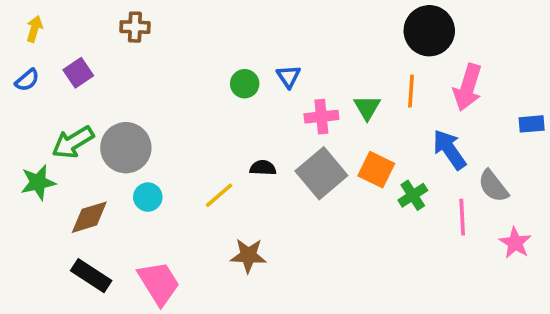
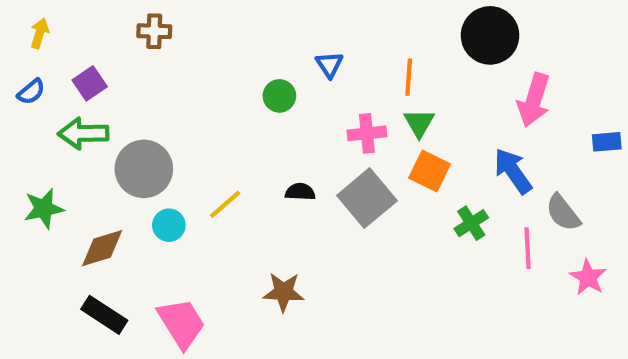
blue triangle: (289, 76) -> (329, 65), moved
orange line: (411, 91) -> (409, 77), moved
green arrow: (73, 142) -> (83, 133), moved, turned 30
orange square: (376, 170) -> (430, 171), moved
yellow line: (219, 195) -> (225, 204), moved

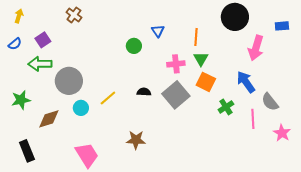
brown cross: (154, 31) -> (74, 15), turned 35
blue rectangle: (607, 142) -> (282, 26), moved
black rectangle: (104, 315) -> (27, 151), moved, turned 35

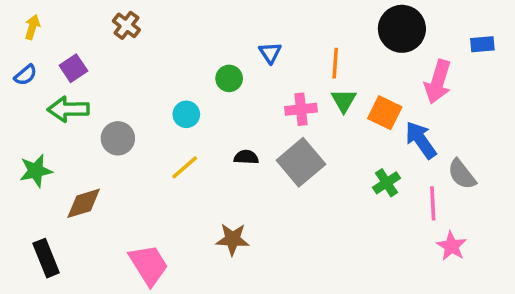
gray circle: (69, 81) -> (118, 138), size x0.7
orange square: (206, 82) -> (385, 113), moved
cyan circle: (81, 108) -> (186, 114), moved
pink star: (282, 133) -> (452, 246), moved

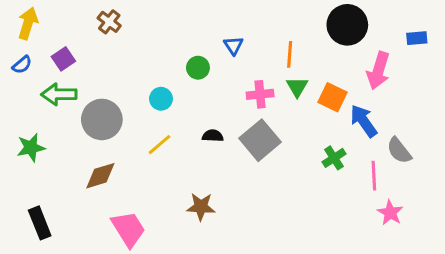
yellow arrow: (32, 27) -> (28, 23), size x1.5
gray circle: (118, 138) -> (102, 119), size x1.4
brown diamond: (84, 203) -> (100, 176), moved

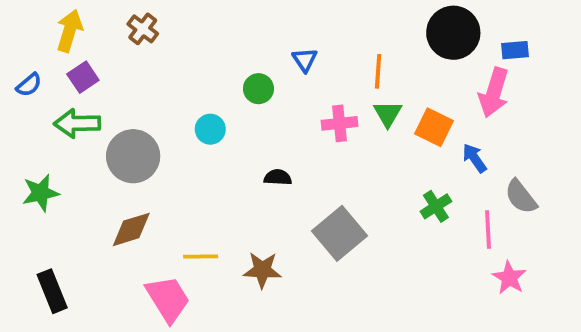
yellow arrow: (28, 23) -> (69, 31), moved
blue rectangle: (417, 38) -> (515, 50), moved
blue arrow: (364, 121) -> (475, 158), size x0.7
gray square: (260, 140) -> (339, 233), moved
yellow line: (160, 145) -> (201, 256), moved, turned 40

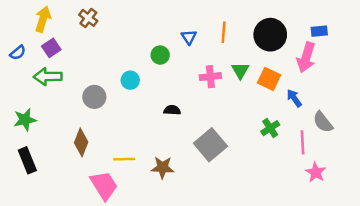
black circle: (453, 33) -> (270, 35), moved
orange line: (378, 71) -> (224, 32), moved
gray circle: (133, 156) -> (94, 97), moved, size x0.7
brown diamond: (131, 229) -> (81, 142), turned -52
black rectangle: (52, 291) -> (27, 160), moved

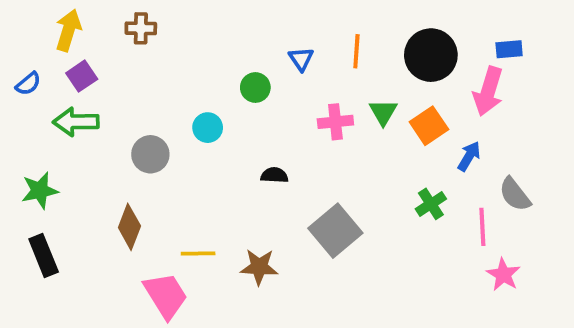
brown cross: (88, 18) -> (141, 28), turned -36
orange square: (269, 79) -> (429, 126), turned 30
blue arrow: (294, 98) -> (469, 156), turned 66

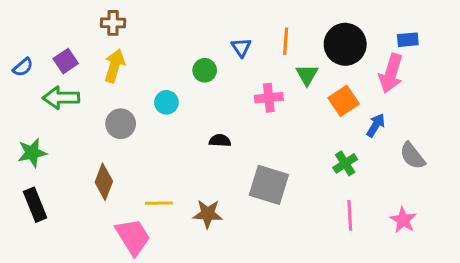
yellow arrow: (68, 30) -> (115, 66), moved
green triangle: (383, 112) -> (307, 75), moved
pink line: (482, 227) -> (350, 215), moved
gray square: (335, 231) -> (269, 185), turned -33

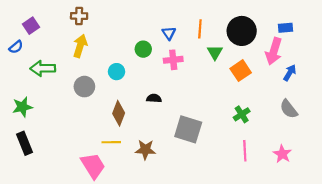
purple square: (66, 61) -> (31, 26), moved
pink cross: (269, 98) -> (173, 60), moved
blue arrow: (376, 125) -> (290, 73), moved
brown diamond: (104, 182) -> (119, 113), moved

